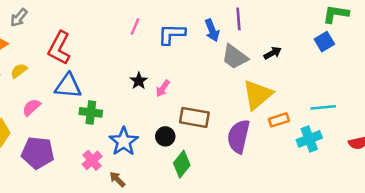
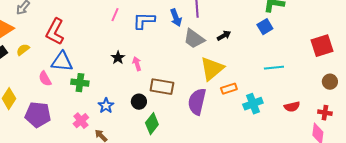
pink arrow: (163, 88) -> (137, 64), turned 128
pink semicircle: (31, 107) -> (45, 79), moved, turned -77
cyan line: (323, 107) -> (274, 68), moved
blue star: (124, 141) -> (106, 106), size x0.7

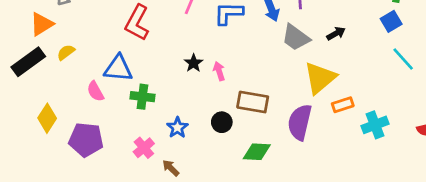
red L-shape: (55, 32) -> (137, 23), moved
cyan line: (274, 68) -> (403, 59), moved, turned 54
green diamond: (152, 124) -> (257, 152), moved, turned 55

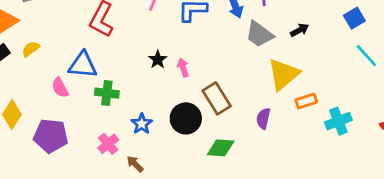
brown rectangle: (253, 102) -> (217, 98), turned 48
black circle: (222, 122) -> (186, 118), size x1.5
purple semicircle: (300, 122) -> (263, 118), size x0.6

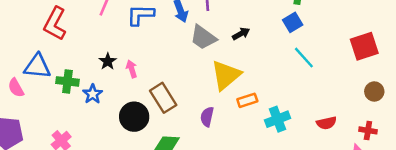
green cross: (107, 93) -> (67, 81), moved
blue star: (142, 124) -> (93, 94), moved

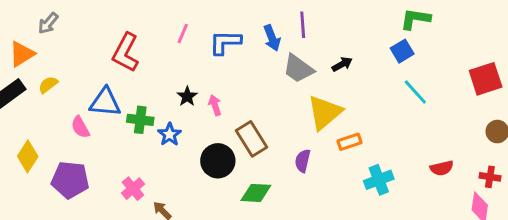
cyan cross: (277, 119) -> (379, 180), moved

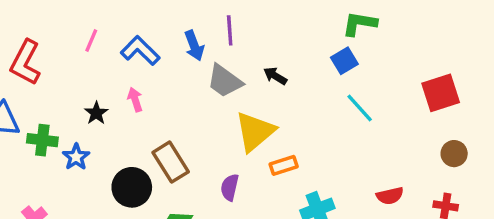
blue L-shape: (225, 42) -> (140, 51), turned 44
black arrow: (342, 64) -> (275, 76), turned -120
pink arrow: (215, 105) -> (135, 100), moved

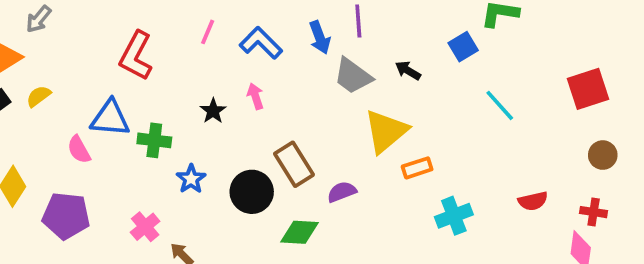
blue square: (344, 61) -> (463, 47), moved
blue star: (76, 157) -> (191, 179), moved
purple semicircle: (230, 187) -> (342, 192), moved, turned 56

